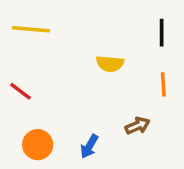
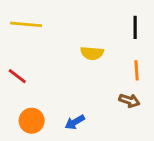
brown arrow: (138, 126) -> (129, 101), moved, turned 42
blue arrow: (89, 146) -> (75, 122), turned 30

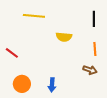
yellow line: (26, 24) -> (34, 16), moved
blue arrow: (75, 122) -> (52, 85), turned -56

